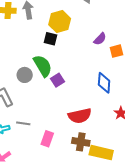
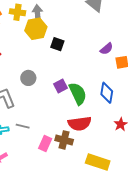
yellow hexagon: (60, 22) -> (36, 29), moved
green semicircle: (43, 66) -> (78, 94), moved
brown cross: (81, 142) -> (64, 140), moved

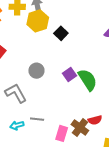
black square: (57, 44) -> (61, 33), turned 32
red semicircle: (80, 124) -> (95, 120), moved, size x0.6
brown cross: (64, 140) -> (80, 128), turned 30

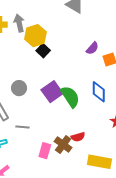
yellow hexagon: (38, 21) -> (35, 36), moved
purple square: (70, 75) -> (52, 92), size x1.5
gray line: (37, 119) -> (23, 127), moved

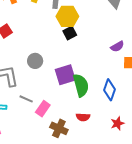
red semicircle: (78, 137) -> (83, 117), moved
brown cross: (63, 145) -> (59, 128), turned -30
pink rectangle: (45, 151) -> (43, 109), moved

